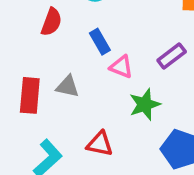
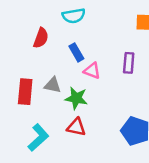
purple rectangle: (172, 56) -> (129, 63), turned -48
green star: (145, 104) -> (76, 98), moved, turned 30

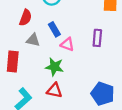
gray triangle: (53, 85) -> (33, 40), moved

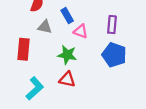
blue pentagon: (103, 94) -> (114, 55), moved

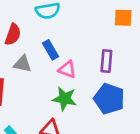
green star: (67, 55) -> (64, 99), moved

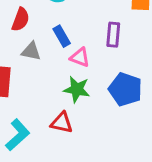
purple rectangle: (106, 61) -> (113, 35), moved

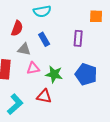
pink triangle: (80, 57) -> (33, 68), moved, turned -32

